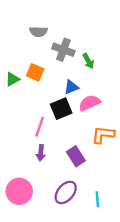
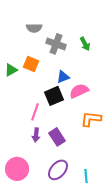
green arrow: (88, 61) -> (85, 44), moved
purple rectangle: (76, 156) -> (57, 137), moved

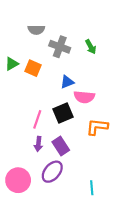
green triangle: (11, 70) -> (12, 64), moved
pink semicircle: (79, 91) -> (84, 97), turned -150
black square: (54, 96) -> (63, 113), moved
purple ellipse: (58, 170) -> (52, 172), moved

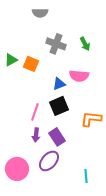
gray semicircle: (36, 30) -> (40, 13), moved
blue triangle: (67, 82) -> (59, 84), moved
pink semicircle: (84, 97) -> (79, 76), moved

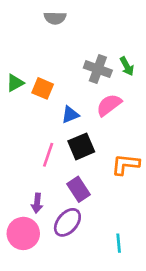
gray cross: (56, 44) -> (98, 69), moved
green arrow: (85, 44) -> (127, 66), moved
pink semicircle: (79, 76) -> (109, 105), turned 138
blue triangle: (59, 84) -> (70, 115), moved
purple arrow: (36, 135) -> (37, 203), moved

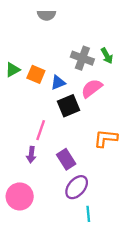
blue triangle: (70, 115) -> (58, 83), moved
black square: (81, 146) -> (68, 106), moved
purple arrow: (37, 203) -> (31, 155), moved
purple ellipse: (67, 222) -> (77, 187), moved
cyan line: (119, 243) -> (88, 214), moved

